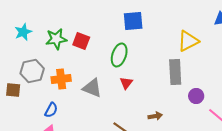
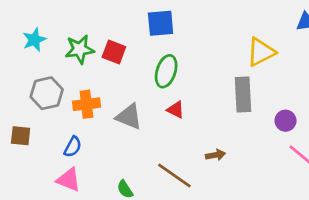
blue square: (133, 21) -> (161, 23), moved
red triangle: (126, 83) -> (176, 110), turned -40
brown square: (13, 90) -> (21, 136), moved
purple circle: (196, 96) -> (286, 121), moved

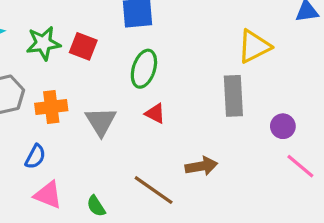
gray triangle: (129, 117) -> (101, 121), turned 36
brown arrow: (216, 155) -> (201, 166), size x1.4
pink triangle: (69, 180) -> (48, 195), moved

